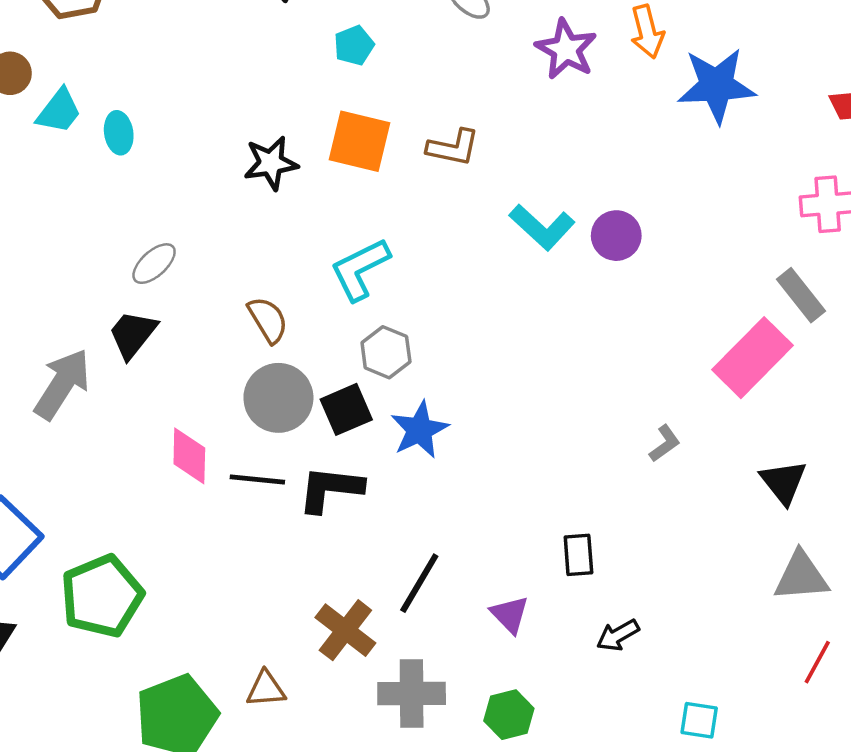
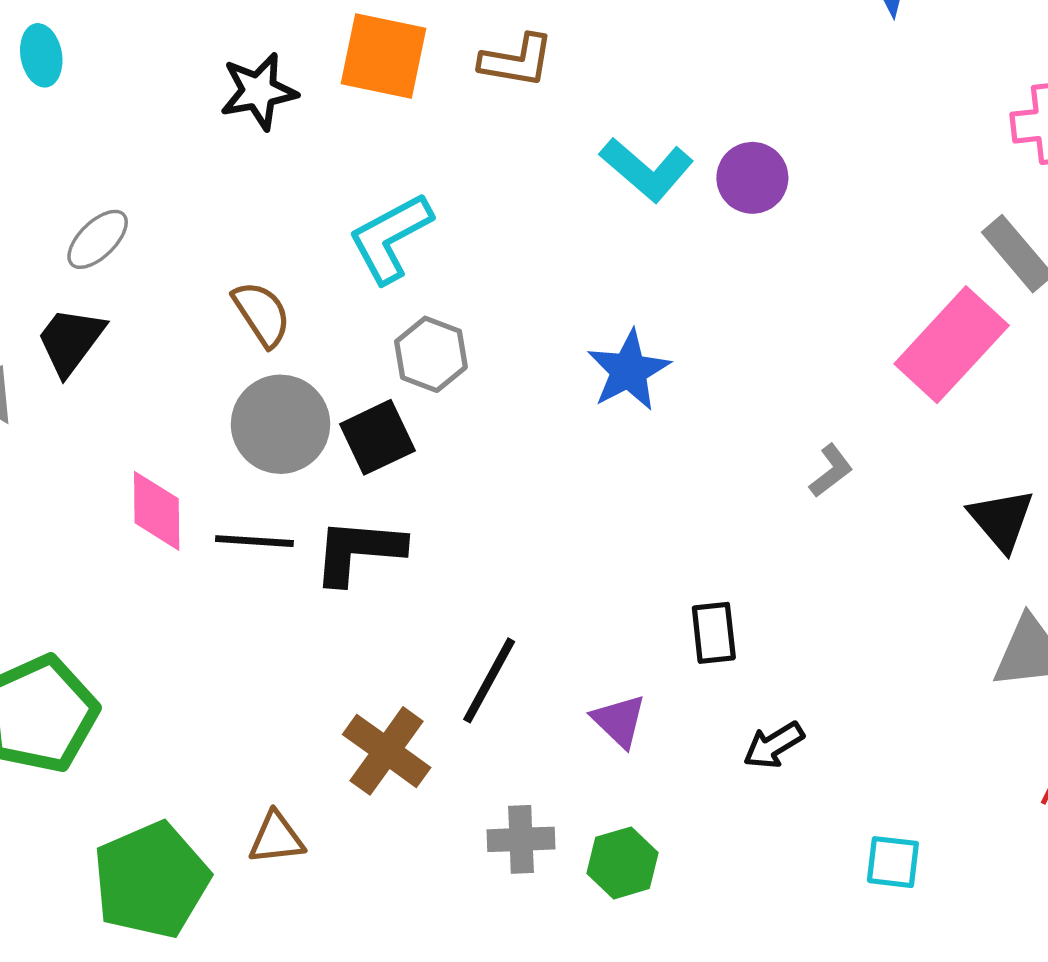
blue star: (420, 430) -> (629, 370), moved
gray cross: (412, 693) -> (521, 839), moved, size x0.7

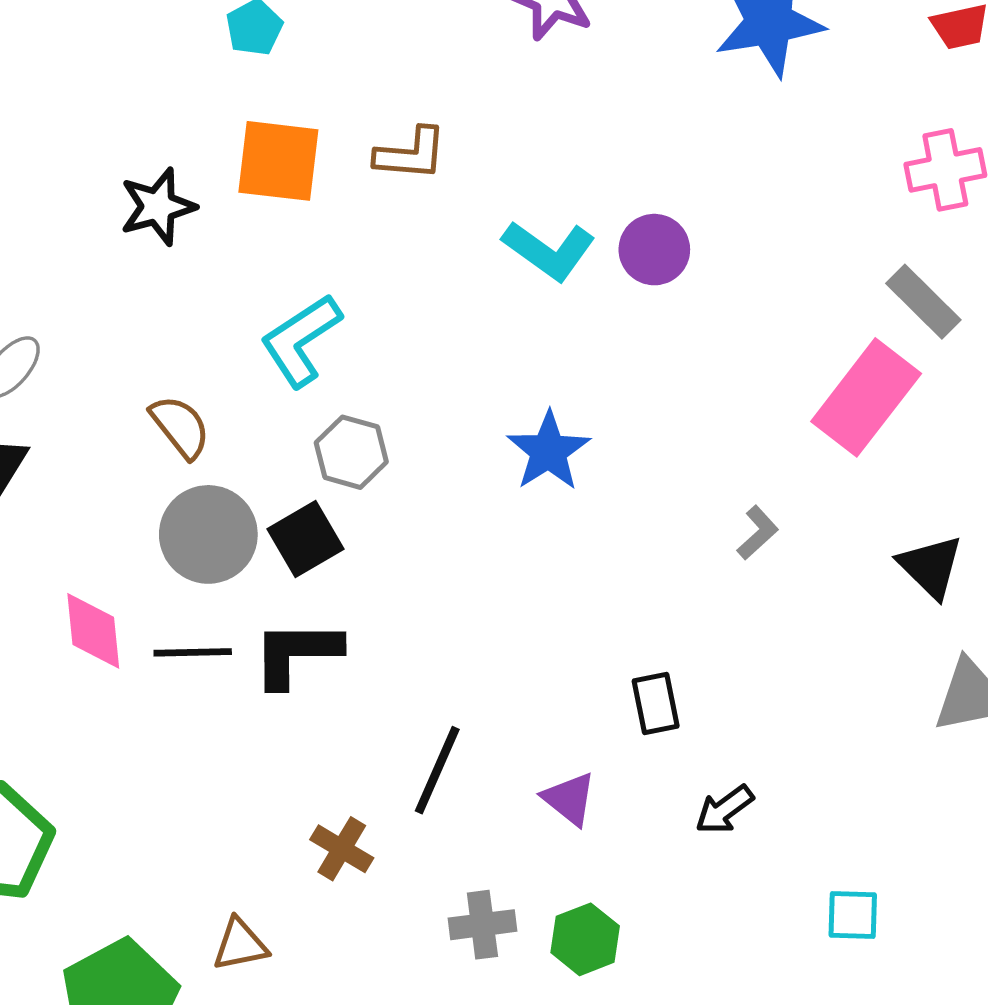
brown cross: (387, 751) -> (342, 849), size x0.7

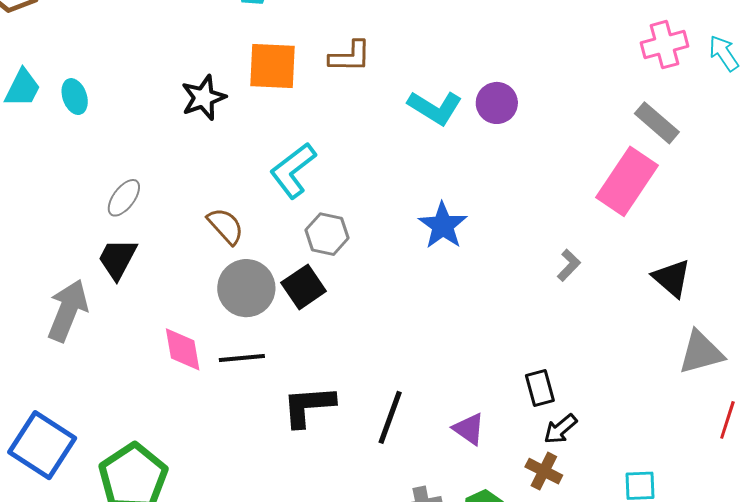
black L-shape: (296, 653) -> (308, 406), moved
black rectangle: (656, 704) -> (540, 388), moved
brown cross: (342, 849) -> (544, 471), moved

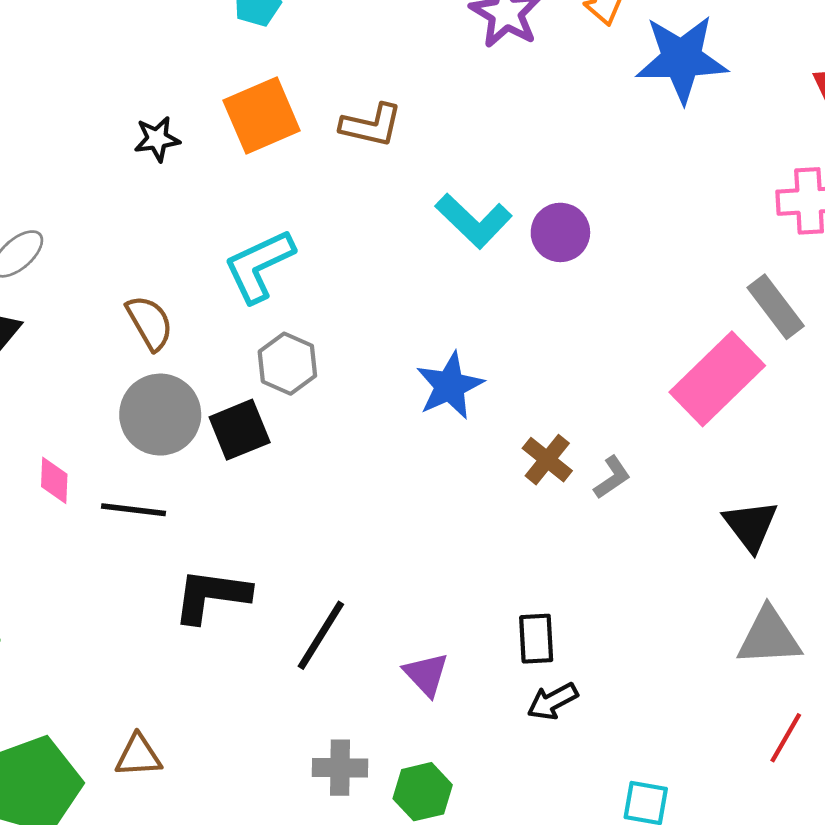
orange square: (273, 66) -> (262, 115), turned -38
black star: (204, 98) -> (157, 139), size x0.7
pink diamond: (183, 349) -> (54, 480), size x0.7
brown cross: (544, 471) -> (547, 460), moved

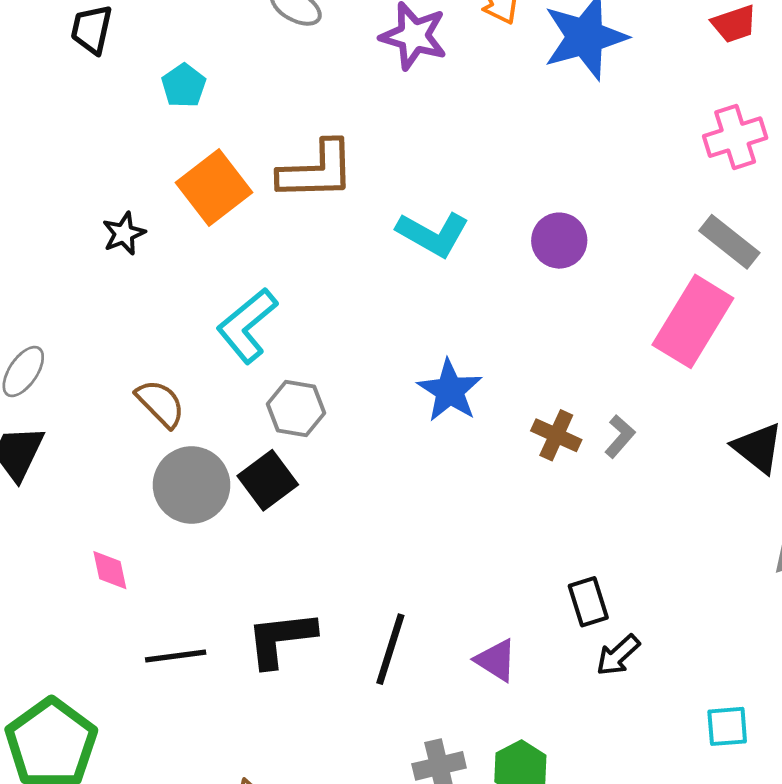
brown L-shape: (371, 125) -> (317, 171), size x1.4
purple circle: (560, 232) -> (559, 241), moved
black line: (134, 510) -> (176, 656), moved

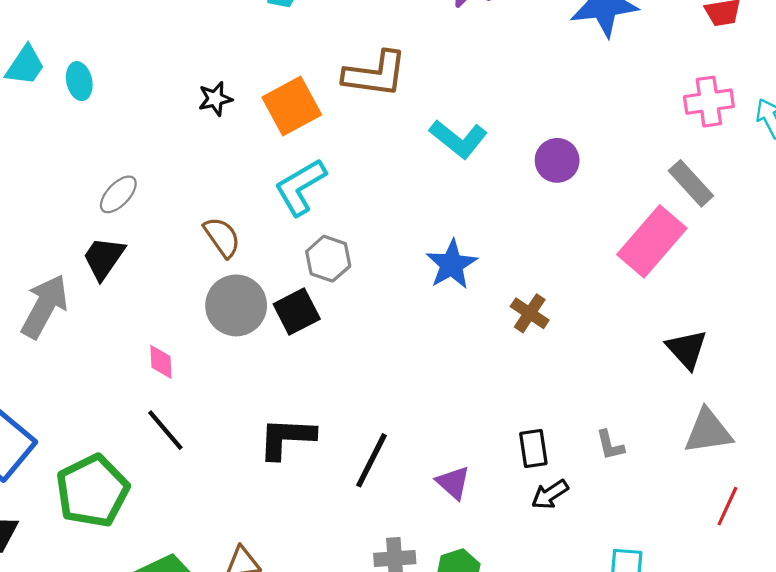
orange square: (214, 188) -> (292, 106), moved
gray L-shape: (620, 436) -> (610, 445), moved, turned 116
black line: (176, 656) -> (165, 430), moved, turned 48

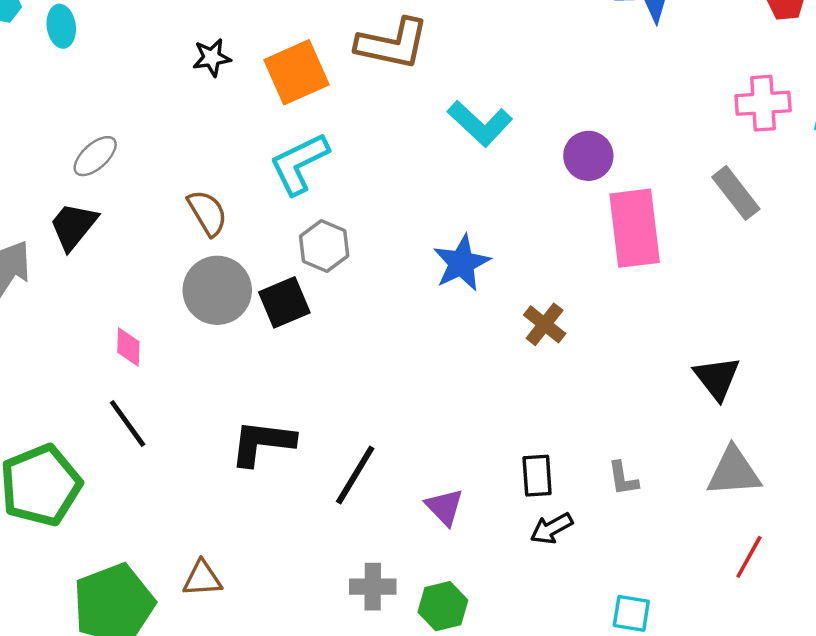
pink rectangle: (652, 241) -> (635, 228), moved, turned -52

